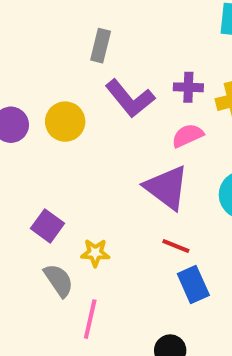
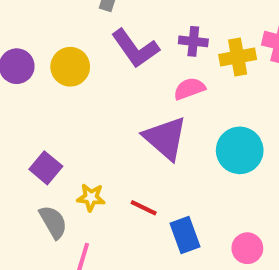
red line: (176, 246) -> (144, 208), moved

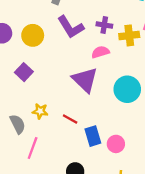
purple square: (46, 168) -> (24, 72), moved
pink circle: (247, 248) -> (116, 144), moved

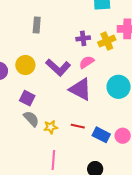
purple L-shape: (71, 27) -> (58, 67), moved
gray semicircle: (18, 124) -> (31, 119), moved
blue rectangle: (93, 136) -> (101, 135), turned -30

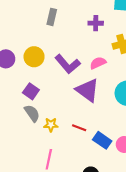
purple cross: (83, 38) -> (96, 23), moved

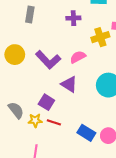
purple triangle: (87, 90) -> (69, 84), size x0.7
purple square: (31, 91) -> (46, 102), moved
red line: (79, 128) -> (54, 122), moved

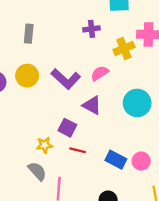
gray rectangle: (30, 14) -> (29, 34), moved
gray semicircle: (16, 110) -> (37, 171), moved
yellow star: (35, 120) -> (45, 145), moved

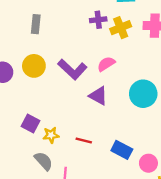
yellow cross: (124, 49) -> (121, 28), moved
purple square: (67, 128) -> (30, 123), moved
pink circle: (141, 161) -> (148, 163), moved

